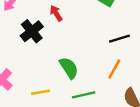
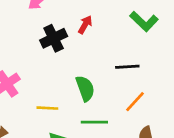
red arrow: (56, 13) -> (85, 25), turned 49
black line: (119, 39) -> (127, 67), moved

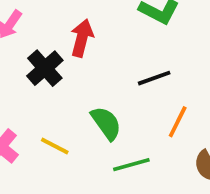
red arrow: (85, 25) -> (82, 38), size x1.4
yellow line: (47, 108) -> (55, 146), moved, turned 40

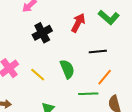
red arrow: (82, 38) -> (78, 23), moved
green line: (131, 165) -> (88, 94), moved

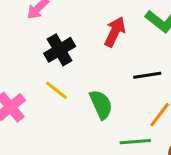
yellow line: (38, 75) -> (56, 90), moved

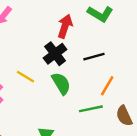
black cross: (60, 50) -> (55, 54), moved

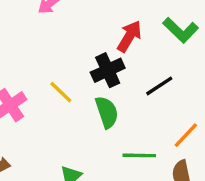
black line: (94, 57) -> (159, 86), turned -30
orange line: (107, 86) -> (186, 135), moved

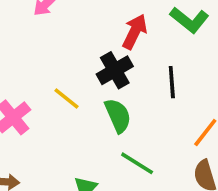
black line: (159, 86) -> (172, 82), turned -56
green line: (139, 155) -> (137, 163), moved, turned 36

